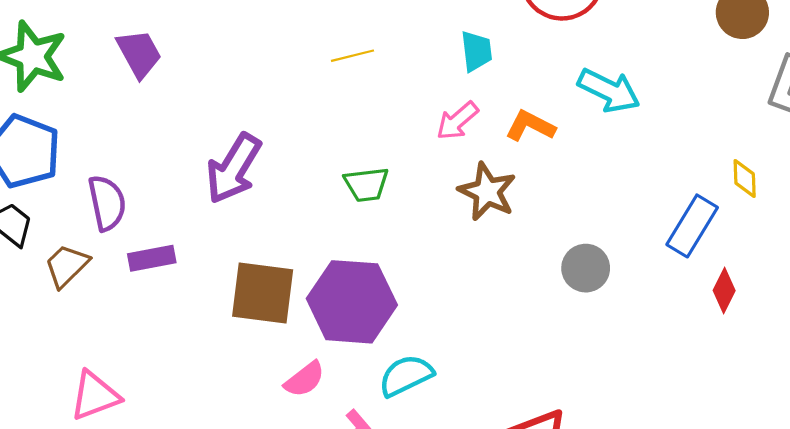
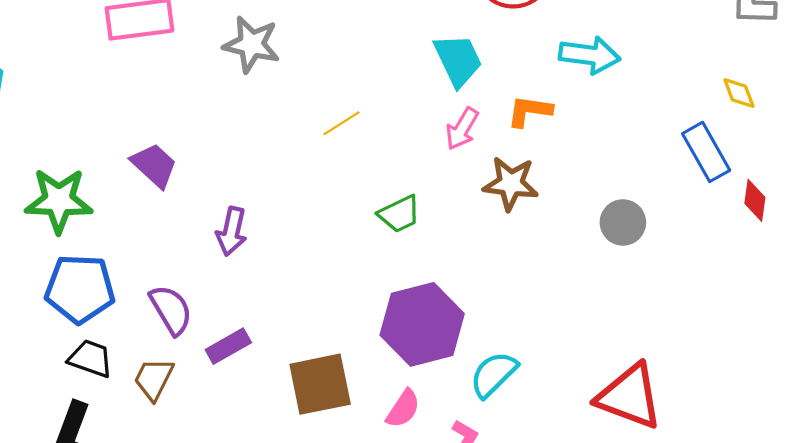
cyan trapezoid: (476, 51) -> (458, 60), size x1.4
yellow line: (353, 56) -> (342, 123), moved
purple arrow: (233, 168) -> (231, 231), moved, size x0.7
blue rectangle: (692, 226) -> (706, 152), turned -42
brown square: (263, 293) -> (320, 384), moved

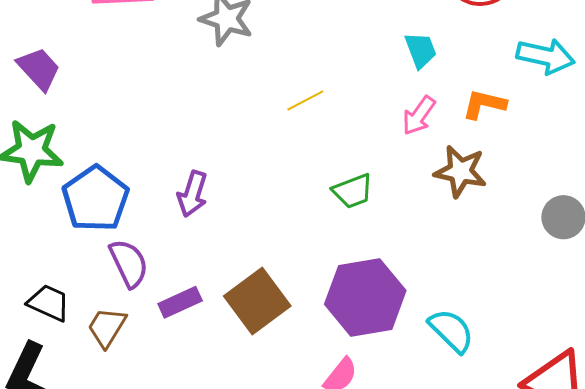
cyan trapezoid: (458, 60) -> (421, 50), size x0.7
purple trapezoid: (154, 165) -> (39, 69), moved
blue pentagon: (80, 289) -> (95, 199), moved, turned 30
cyan semicircle: (494, 374) -> (451, 331), moved, turned 84
brown square: (320, 384) -> (257, 301), moved, turned -30

